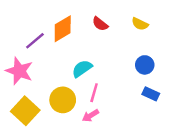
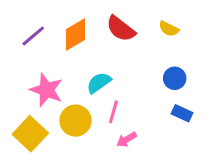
red semicircle: (100, 24) -> (121, 29), size x1.5
purple line: (35, 41) -> (33, 36), moved
pink star: (19, 71) -> (46, 90), moved
pink arrow: (90, 116) -> (127, 140), moved

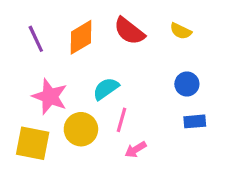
purple line: (33, 36) -> (36, 39), turned -75
blue rectangle: (182, 113) -> (195, 121), turned -30
yellow square: (30, 134) -> (33, 143), turned -32

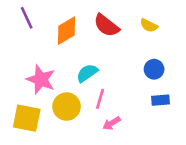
purple line: (36, 39) -> (27, 18), moved

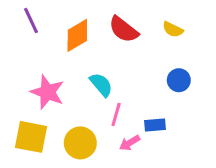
cyan semicircle: (87, 73) -> (101, 85), turned 85
blue rectangle: (160, 100) -> (155, 125), moved
yellow circle: (67, 107) -> (80, 143), moved

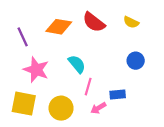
purple line: (31, 20) -> (23, 37), moved
orange diamond: (77, 35) -> (59, 27), turned 40

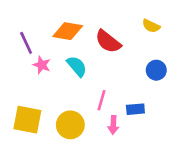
red semicircle: (94, 22) -> (108, 42), moved
cyan semicircle: (77, 64) -> (77, 66), moved
pink star: (36, 70) -> (42, 65), moved, size x0.6
pink arrow: (98, 108) -> (113, 125), turned -56

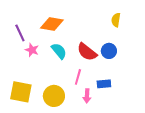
yellow semicircle: (151, 26) -> (116, 20), turned 72
red semicircle: (108, 42) -> (87, 52), moved
blue circle: (156, 70) -> (109, 51), moved

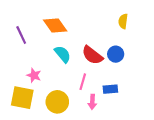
orange diamond: (52, 24) -> (55, 25), turned 45
pink star: (32, 50) -> (34, 75), moved

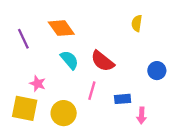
blue circle: (116, 54) -> (157, 71), moved
pink arrow: (92, 102) -> (142, 115), moved

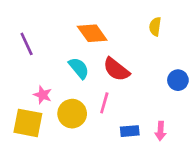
orange diamond: (61, 28) -> (92, 33), moved
blue rectangle: (123, 99) -> (130, 131), moved
yellow circle: (64, 113) -> (72, 114), moved

